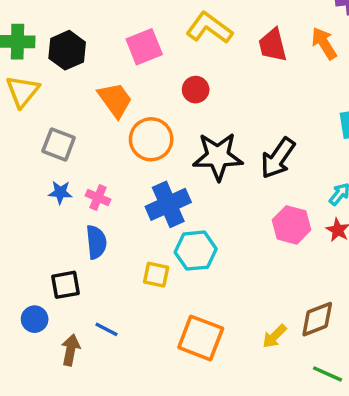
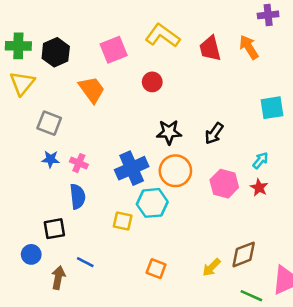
orange circle: (151, 139) -> (175, 171), moved
black star: (218, 156) -> (169, 132), size x0.7
black arrow: (278, 158) -> (214, 133), size x0.7
orange square: (201, 338) -> (156, 269), size x0.6

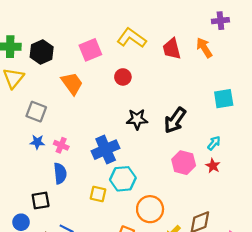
black arrow: (214, 133) -> (175, 120), size x1.4
orange circle: (175, 171) -> (150, 209), moved

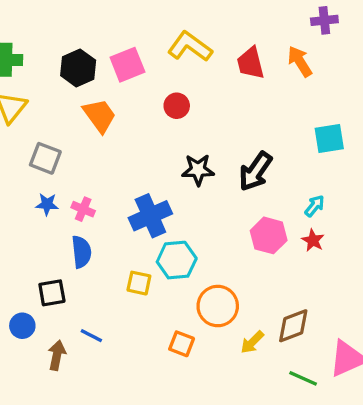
black hexagon: (42, 52) -> (78, 68), moved

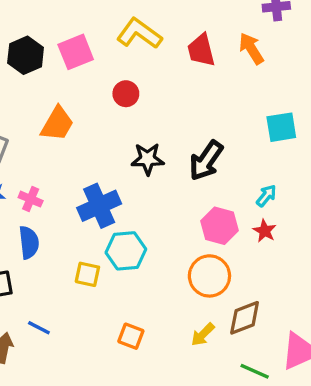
orange trapezoid: (100, 116) -> (57, 124), moved, turned 66
orange circle: (218, 306) -> (209, 276), moved

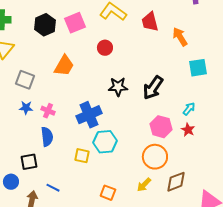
orange arrow: (251, 49) -> (180, 37), moved
yellow arrow: (203, 334) -> (144, 185), moved

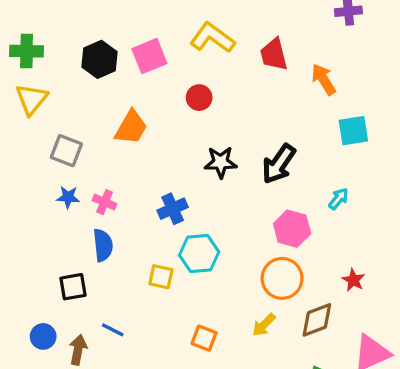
blue cross: (89, 115) -> (173, 209), size x0.7
red star: (188, 130) -> (353, 280), moved
blue circle: (11, 182) -> (43, 336), moved

